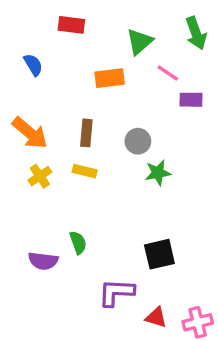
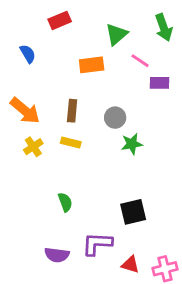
red rectangle: (71, 25) -> (60, 20), turned -30
purple semicircle: (43, 261) -> (57, 255), moved

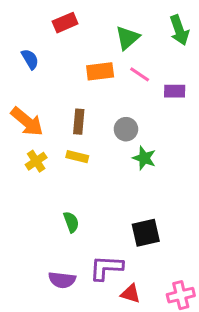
pink line: (140, 61) -> (140, 74), moved
green star: (132, 144) -> (144, 158), turned 30
red triangle: (130, 265) -> (131, 294), moved

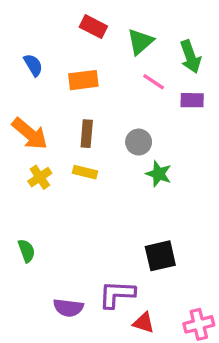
red rectangle: (65, 23) -> (93, 27), moved, turned 50
green arrow: (179, 30) -> (190, 57), moved
orange rectangle: (100, 71) -> (83, 80), moved
green semicircle: (71, 222) -> (26, 251), moved

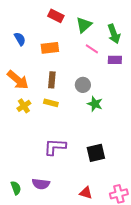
green semicircle: (26, 251) -> (16, 188), moved
purple L-shape: (117, 294) -> (55, 147), moved

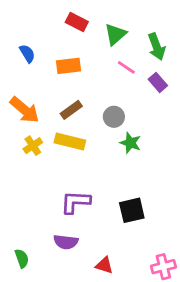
purple rectangle: (115, 60) -> (158, 82), turned 48
brown rectangle: (52, 80) -> (71, 110), turned 49
yellow rectangle: (51, 103) -> (70, 142), size x1.5
purple semicircle: (41, 184) -> (66, 242), moved
red triangle: (86, 193) -> (104, 265), moved

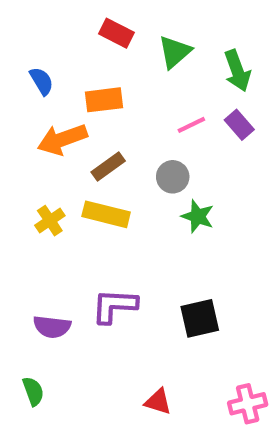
pink line: (126, 67) -> (191, 125), moved, turned -60
orange arrow: (25, 110) -> (62, 139), moved, turned 120
purple semicircle: (66, 242) -> (52, 327), moved

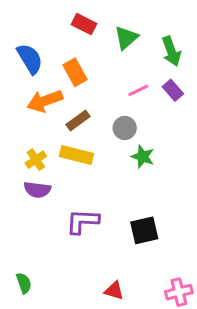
blue semicircle: (42, 81) -> (30, 59), size x1.5
orange rectangle: (104, 100) -> (75, 72), turned 68
purple semicircle: (52, 327) -> (37, 190), moved

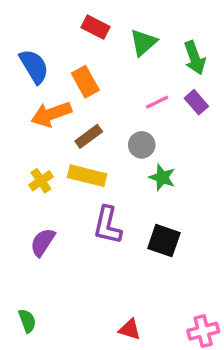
purple semicircle: (37, 190) -> (43, 242), moved, turned 116
purple L-shape: (83, 221) -> (108, 225), moved, turned -80
black square: (144, 230) -> (164, 241), moved, turned 32

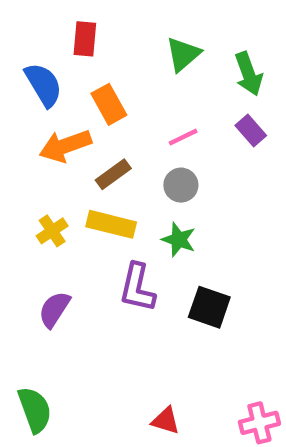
red rectangle: (96, 27) -> (85, 39), moved, turned 68
pink line: (157, 102) -> (183, 137), moved
green star: (162, 177) -> (179, 240), moved
green semicircle: (27, 321) -> (35, 410), size x1.5

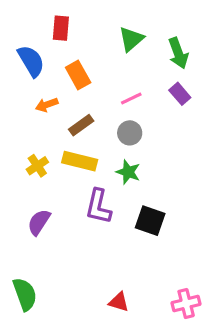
orange arrow: (65, 146) -> (47, 105), size x0.6

